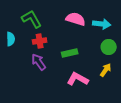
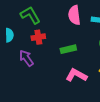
pink semicircle: (76, 19) -> (74, 15), turned -114
purple arrow: (39, 62) -> (26, 58), moved

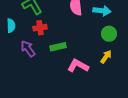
green rectangle: (68, 49) -> (58, 47), moved

